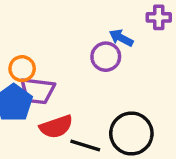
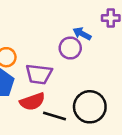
purple trapezoid: (37, 91) -> (39, 74), moved

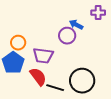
red semicircle: (32, 102) -> (38, 77), turned -108

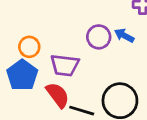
blue arrow: (76, 25) -> (124, 36), moved

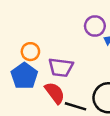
purple circle: (99, 37) -> (95, 26), moved

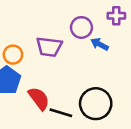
purple trapezoid: (61, 67) -> (49, 47), moved

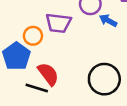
orange circle: (13, 55) -> (33, 36), moved
black line: (61, 113) -> (37, 88), moved

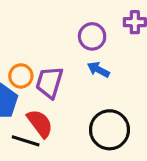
blue arrow: (108, 21) -> (98, 70), moved
purple trapezoid: (58, 23) -> (49, 82), moved, turned 100

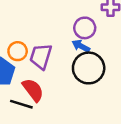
purple circle: (92, 36) -> (85, 28), moved
black circle: (109, 130) -> (89, 68), moved

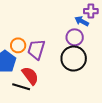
purple circle: (85, 28) -> (75, 37), moved
blue arrow: (81, 46) -> (82, 21), moved

